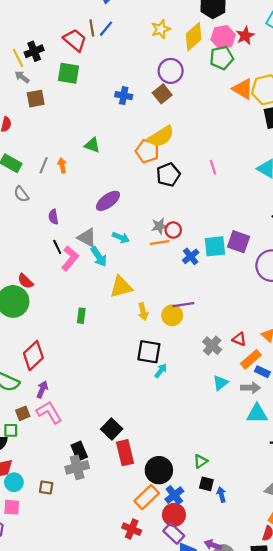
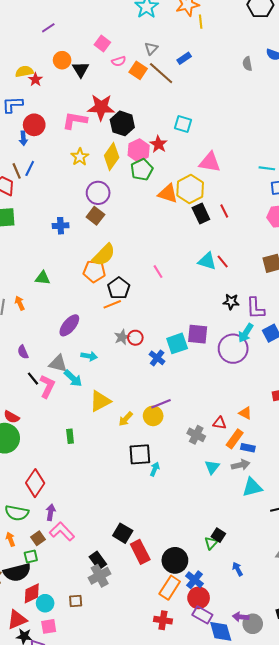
orange line: (160, 243) -> (112, 304), moved
yellow arrow: (143, 312) -> (126, 419), turned 70
black square: (206, 484) -> (218, 535), moved, turned 32

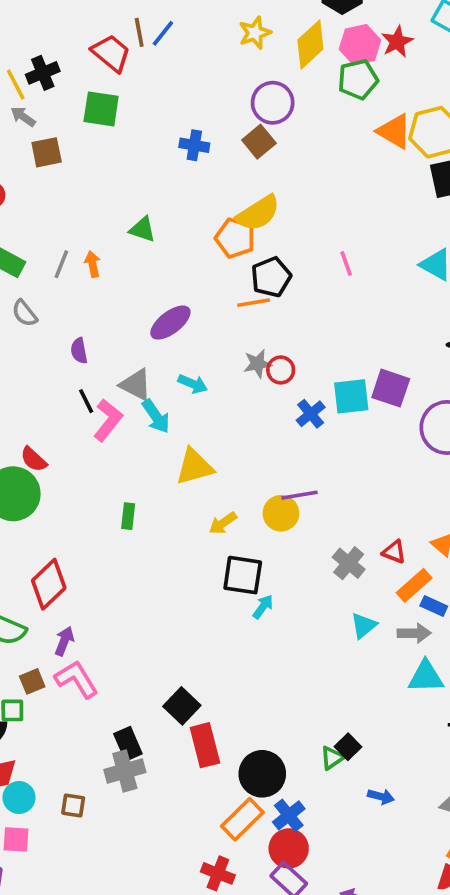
yellow arrow: (126, 419) -> (223, 523), moved
blue arrow: (238, 569) -> (381, 796), moved, turned 120

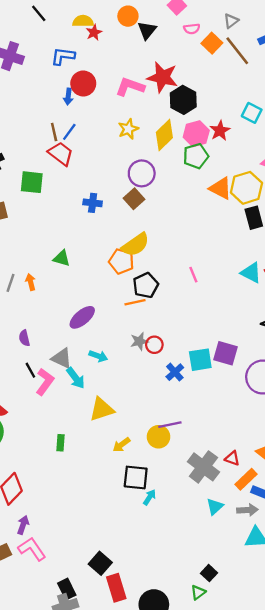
red trapezoid: (111, 53) -> (61, 154), moved
gray cross: (349, 563) -> (203, 467), size x1.5
black square: (348, 747) -> (209, 573), moved

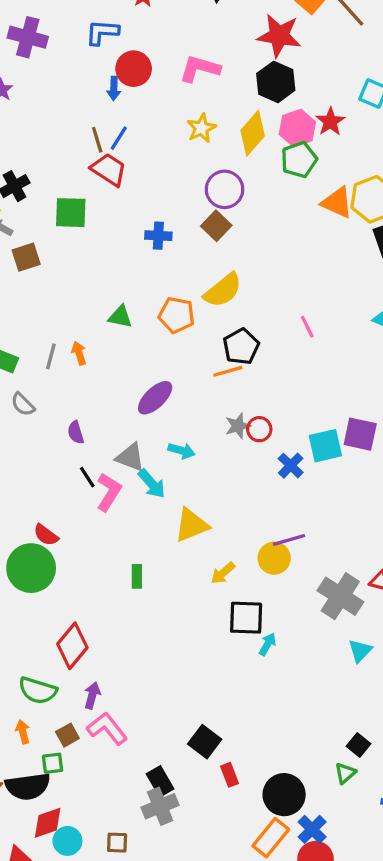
red star: (162, 77) -> (279, 36), moved
orange pentagon: (121, 261) -> (177, 315), moved
red rectangle: (116, 588) -> (230, 775), size x0.6

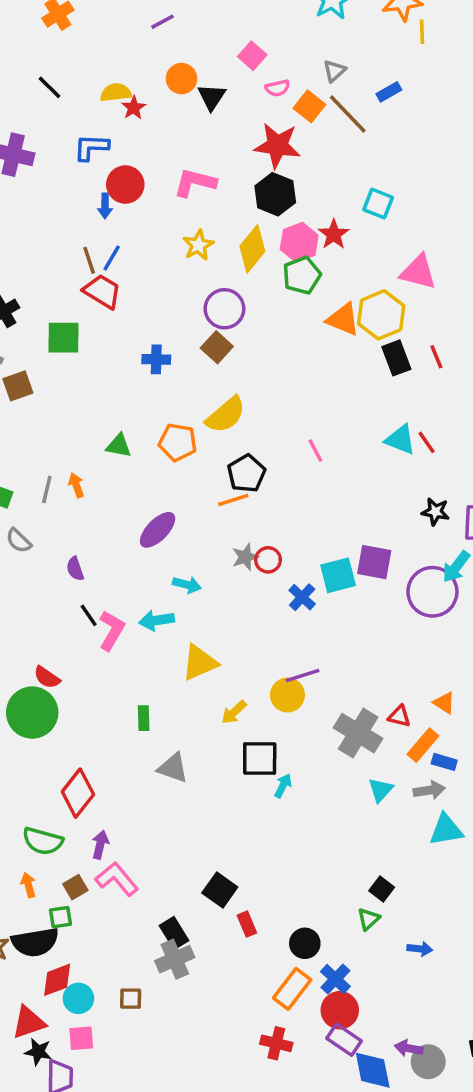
gray triangle: (130, 457) -> (173, 768), moved
cyan arrow: (152, 484) -> (157, 620), turned 124
black circle: (284, 795) -> (305, 943), size x0.7

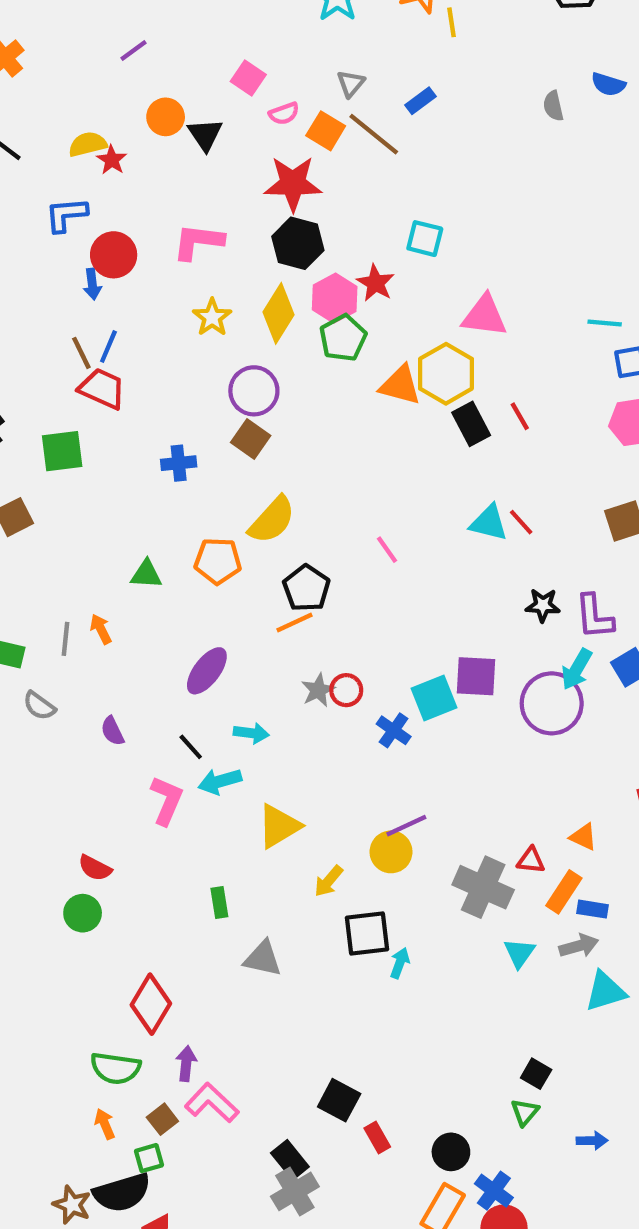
black line: (89, 615) -> (191, 747), moved
green circle: (32, 713) -> (83, 913), size x0.6

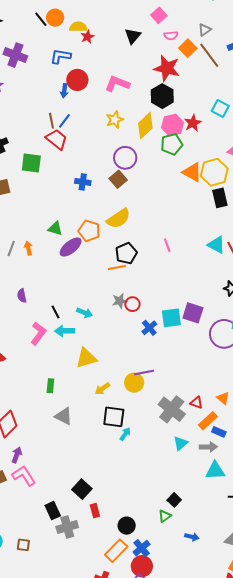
orange circle: (166, 117) -> (55, 18), moved
purple ellipse: (207, 671) -> (71, 247), moved
gray cross: (295, 1191) -> (67, 527), moved

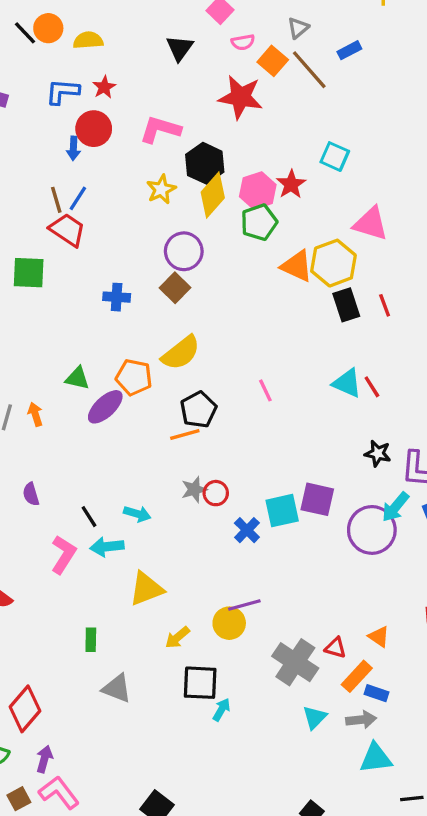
red star: (87, 37) -> (104, 87), moved
black hexagon: (162, 96) -> (205, 163), moved

